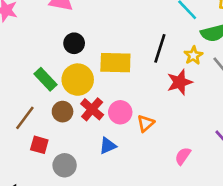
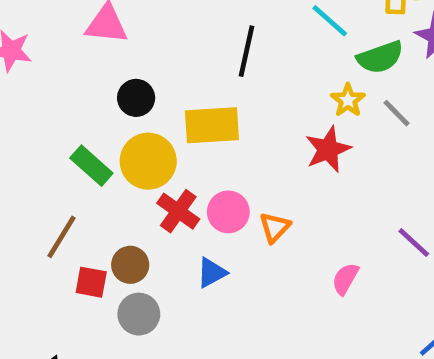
black line: (160, 48) -> (247, 51), moved
brown circle: (63, 112) -> (130, 265), moved

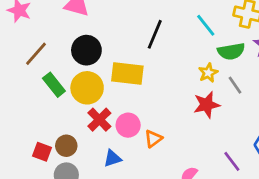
black circle: (136, 98) -> (86, 50), size x1.4
red star: (328, 149) -> (207, 105), moved
brown line: (61, 237) -> (36, 54), moved

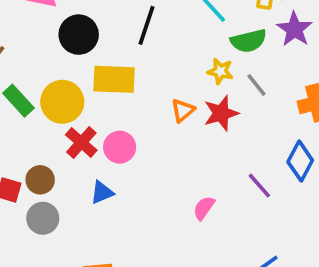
black circle: (86, 50) -> (79, 35), moved
yellow star: (208, 73) -> (220, 71), turned -30
orange triangle: (153, 139) -> (183, 110), moved

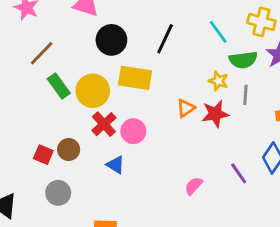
gray line: (257, 85) -> (245, 95), turned 36
blue triangle: (102, 192) -> (116, 165), turned 48
gray circle: (43, 218) -> (58, 193), moved

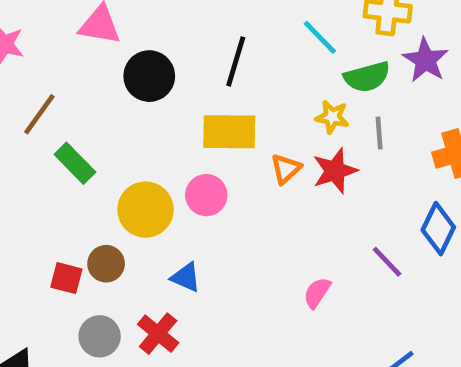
yellow rectangle: (135, 78) -> (229, 132), moved
yellow circle: (93, 91) -> (145, 210), moved
red cross: (104, 124) -> (158, 334), moved
pink circle: (133, 131) -> (206, 195), moved

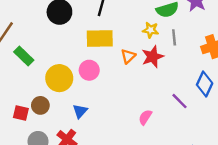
blue triangle: (186, 277) -> (80, 111), turned 49

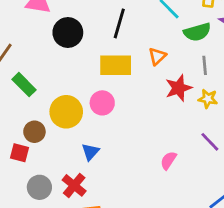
yellow star: (151, 30) -> (208, 99), moved
orange triangle: (128, 56) -> (157, 56), moved
brown circle: (40, 105) -> (34, 132), moved

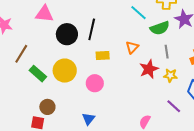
black line: (119, 23) -> (92, 29), moved
yellow rectangle: (116, 65) -> (103, 56), size x0.6
yellow circle: (66, 112) -> (65, 71), moved

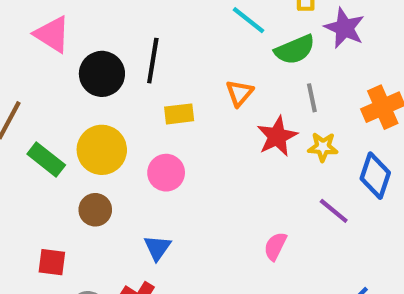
pink triangle: (44, 14) -> (52, 34), turned 30
brown circle: (47, 107) -> (95, 210), moved

